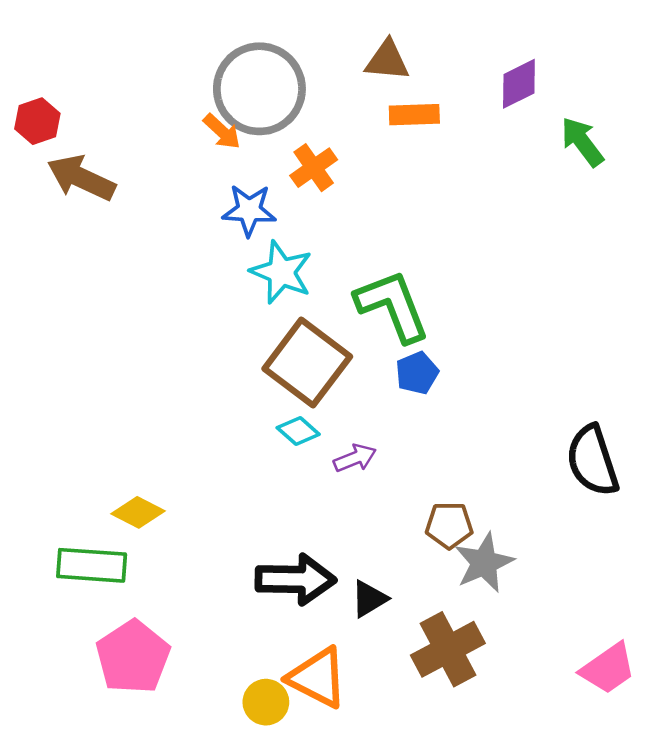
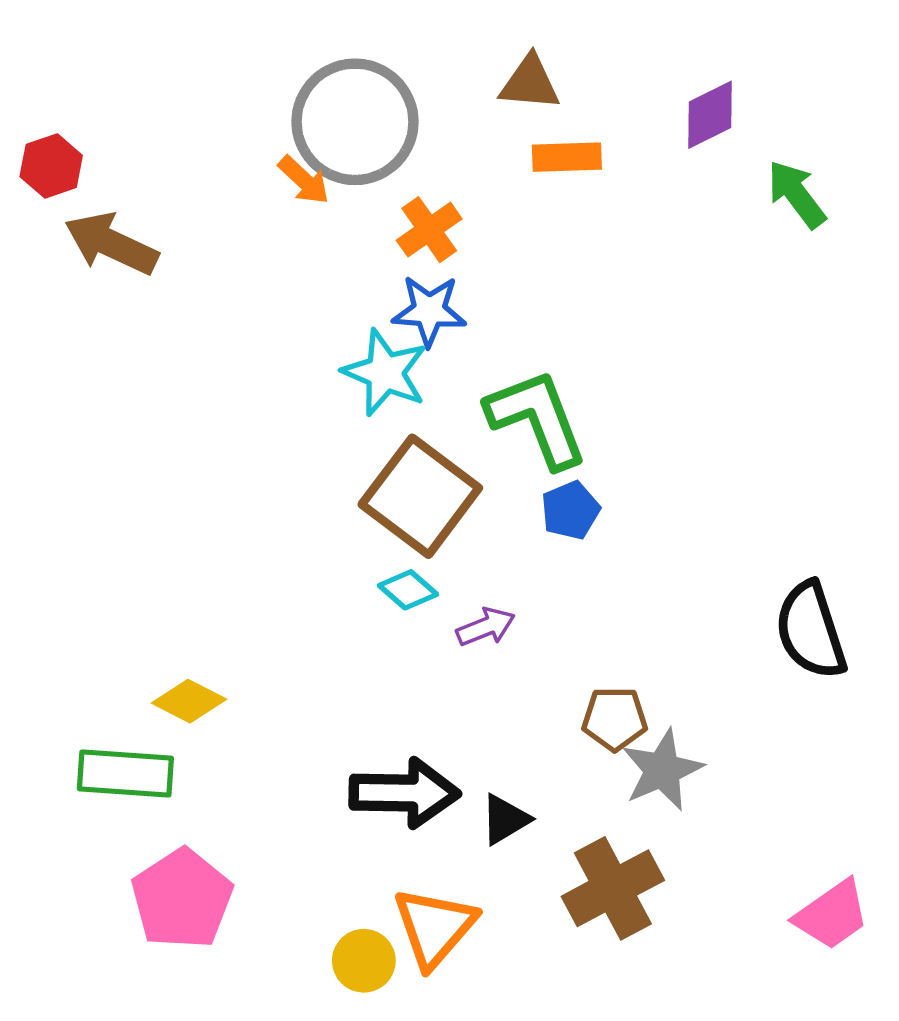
blue star: (249, 210) -> (429, 311), moved
orange triangle: (318, 678) -> (434, 927), turned 44

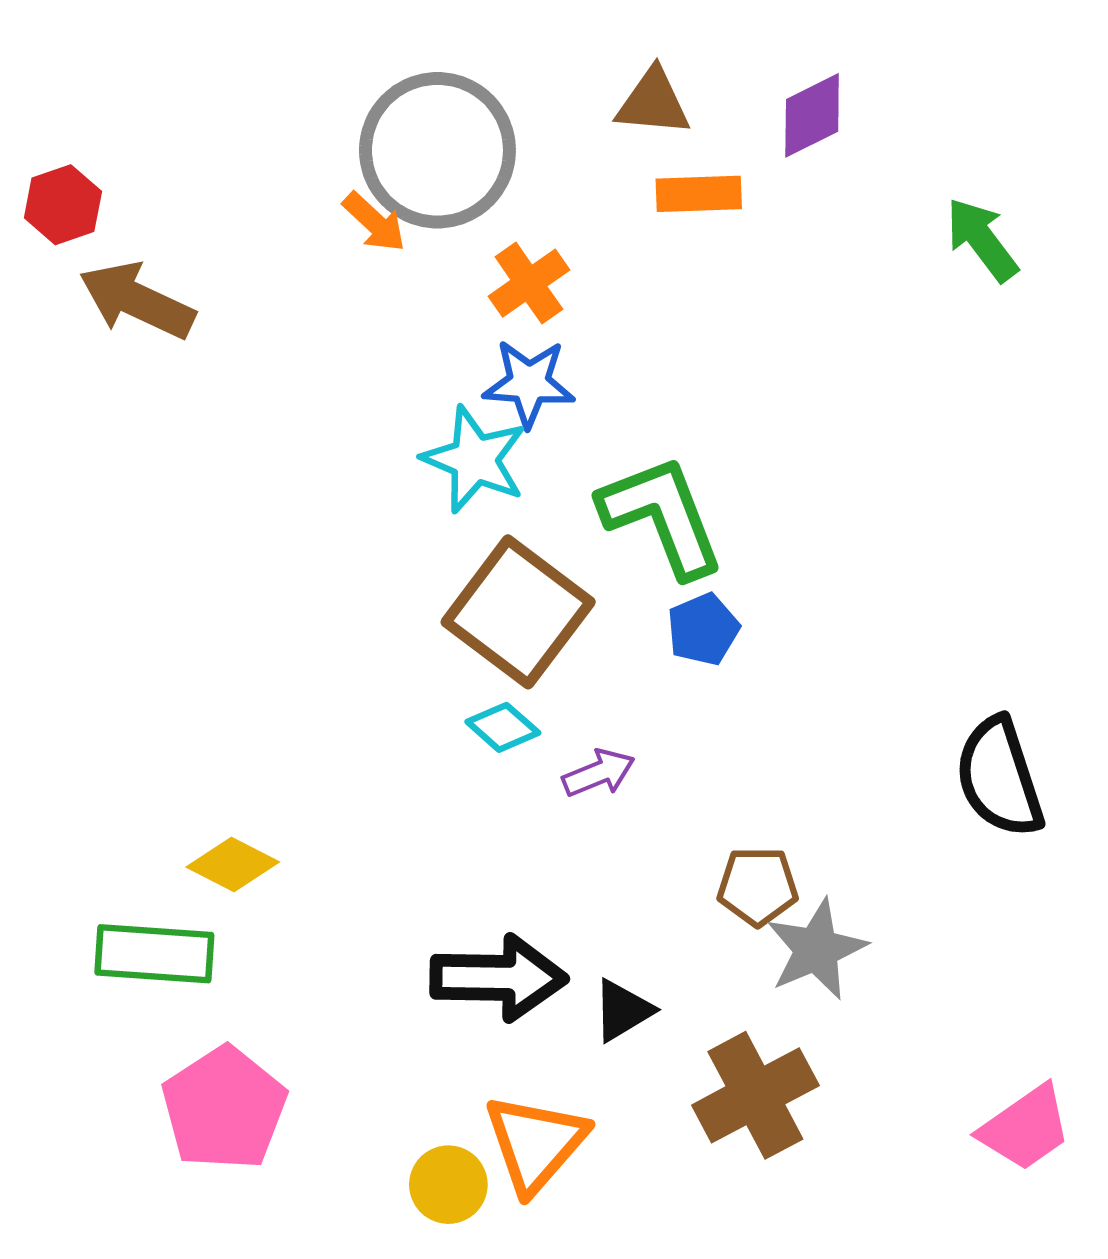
purple diamond: (710, 115) -> (812, 115), moved

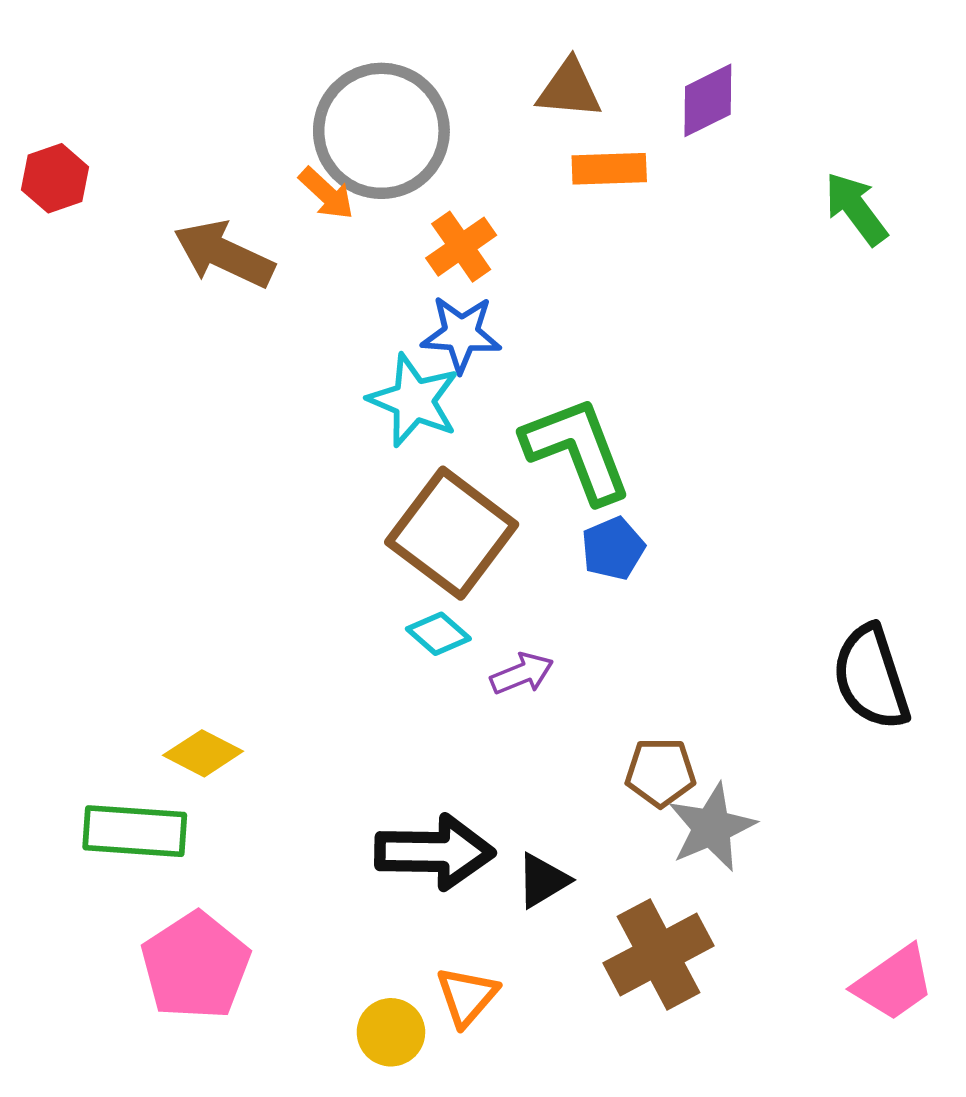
brown arrow: (137, 301) -> (224, 254), moved
orange triangle: (535, 1143) -> (467, 996), size x0.7

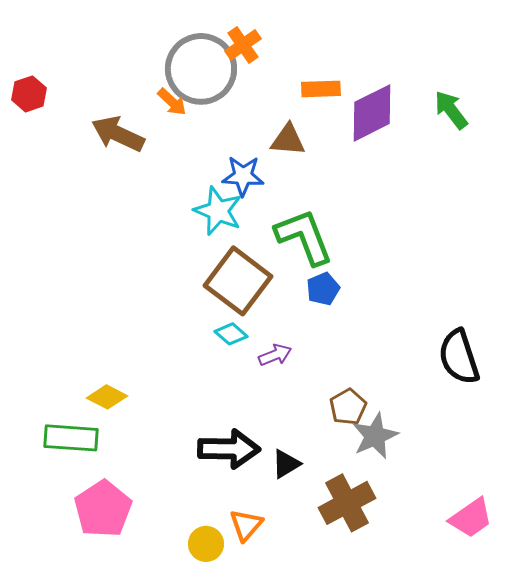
brown triangle: (569, 89) -> (288, 140), moved
purple diamond: (708, 100) -> (372, 113), moved, size x1.5
orange cross: (461, 247) -> (243, 45), moved
brown pentagon: (660, 772) -> (348, 407), turned -30

